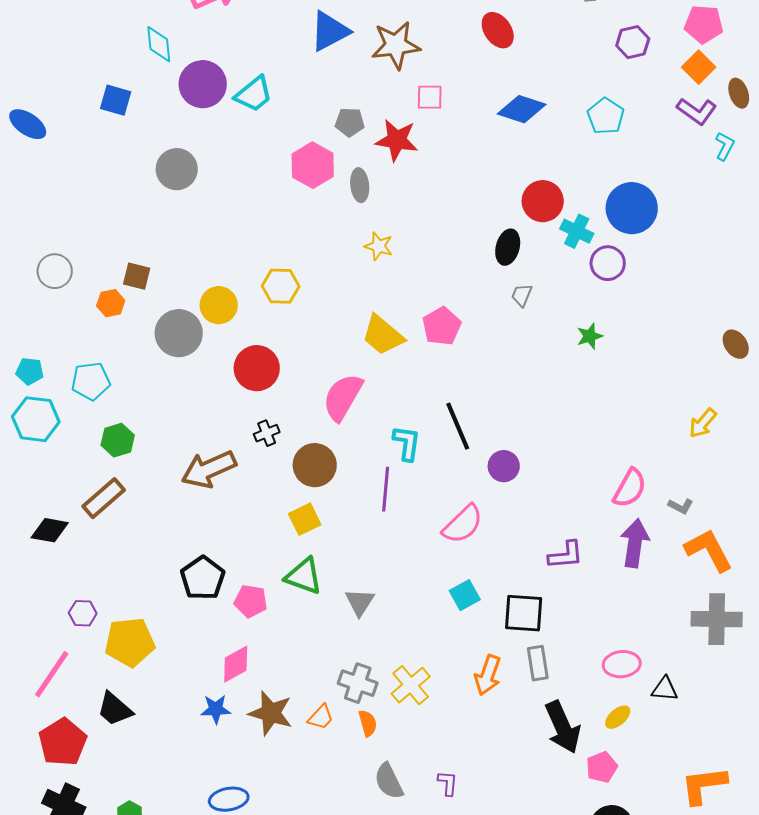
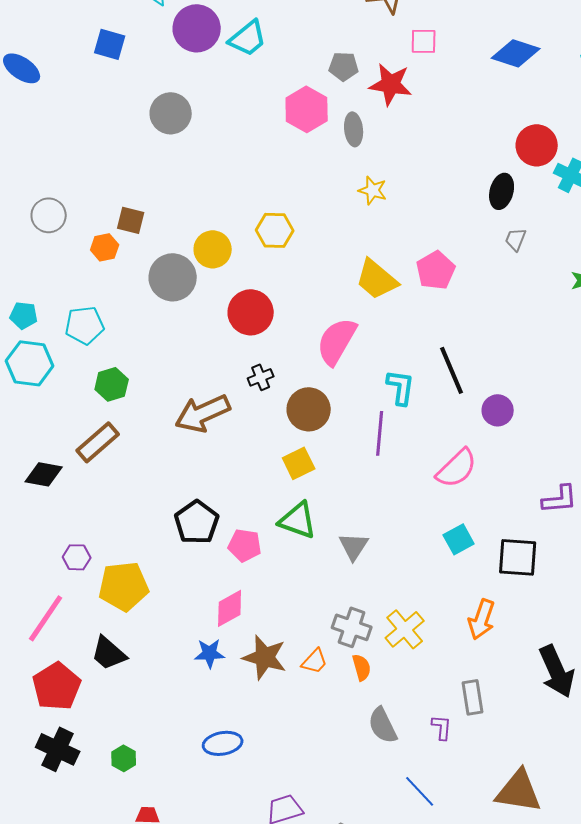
gray rectangle: (538, 663) -> (473, 697), moved

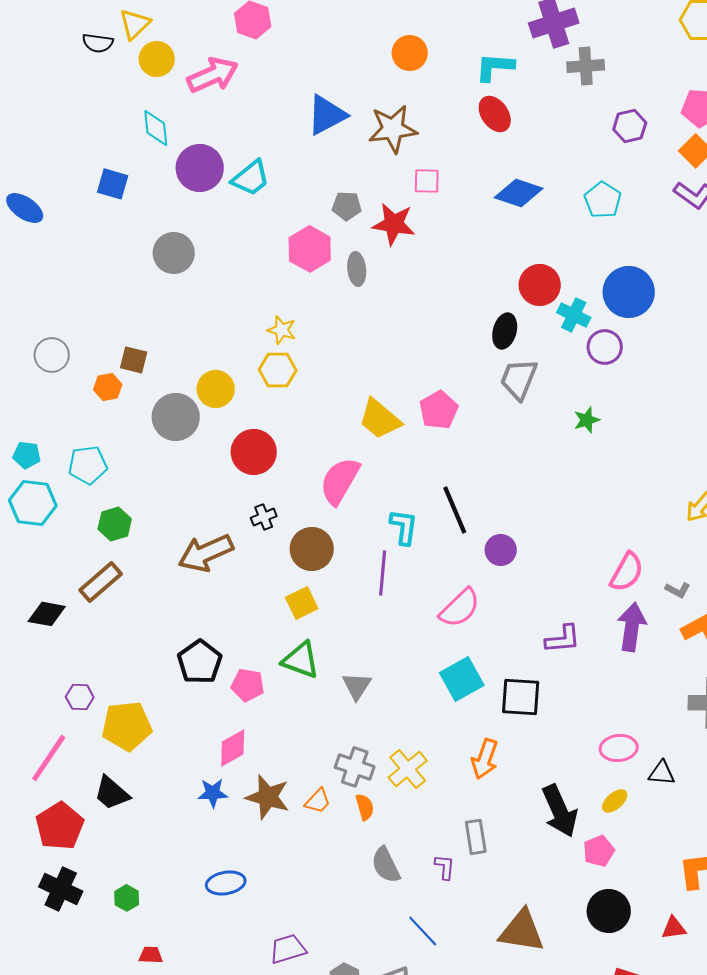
yellow star: (373, 190) -> (282, 330), moved
gray trapezoid: (516, 239) -> (519, 379), size x1.8
cyan square: (459, 539) -> (462, 679), size x1.4

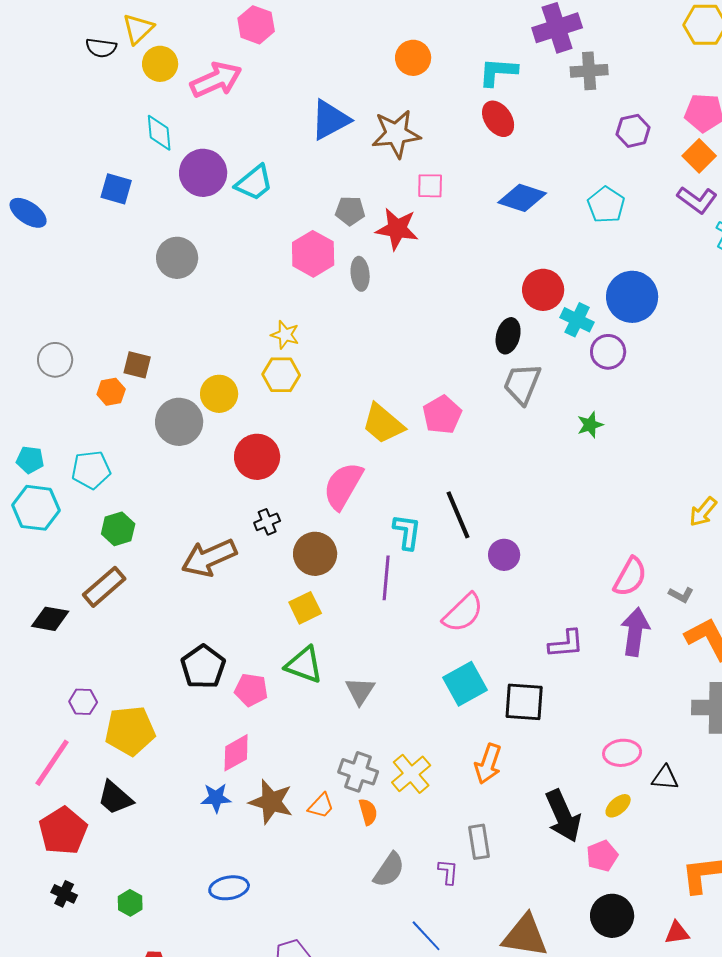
gray semicircle: (386, 865) -> (389, 870), turned -120
black cross: (61, 889) -> (64, 894), size x0.6

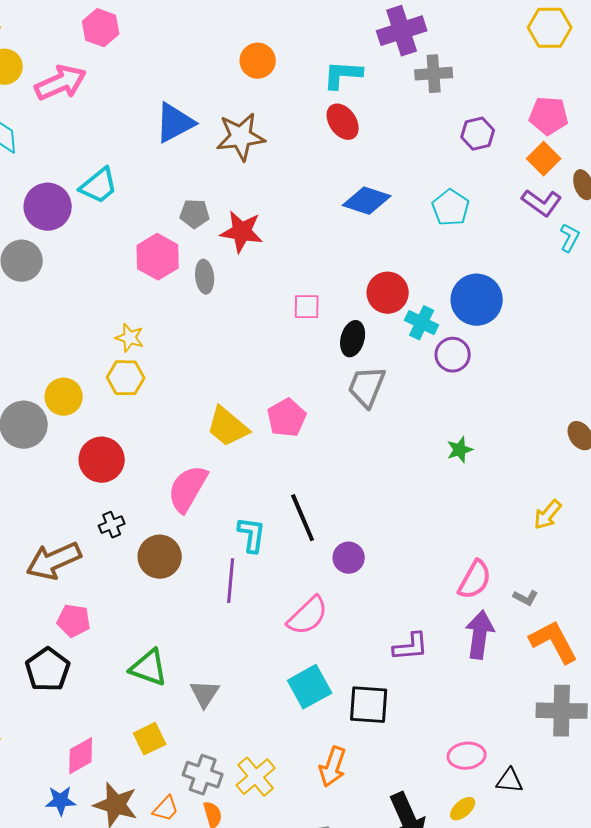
purple circle: (203, 173) -> (48, 207), moved
pink square: (430, 186) -> (307, 307), moved
green star: (590, 425) -> (460, 450), moved
yellow square: (305, 608) -> (150, 739), moved
pink pentagon: (251, 690) -> (74, 621), moved

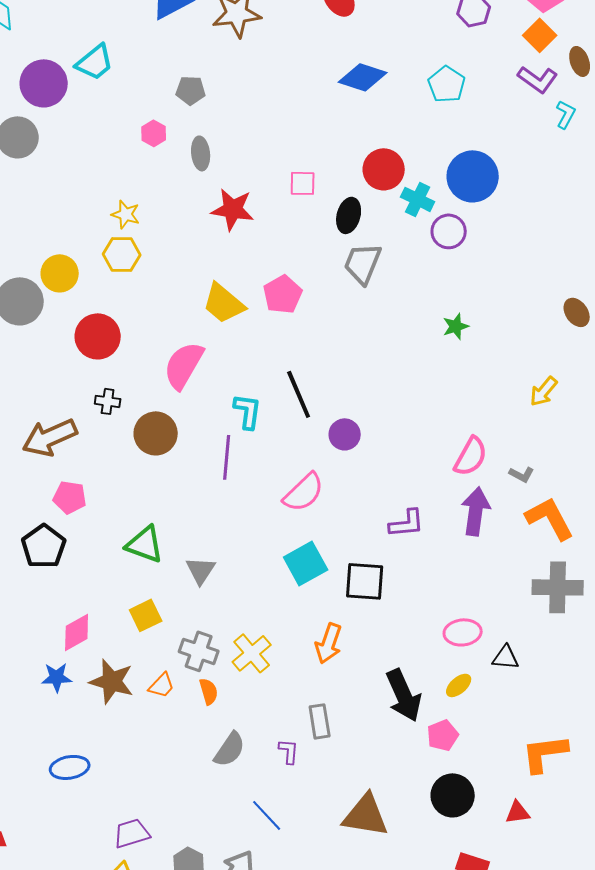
red star: (242, 232) -> (233, 209), moved
pink hexagon: (158, 257) -> (154, 133), size x0.6
black cross: (112, 525) -> (108, 401), turned 30

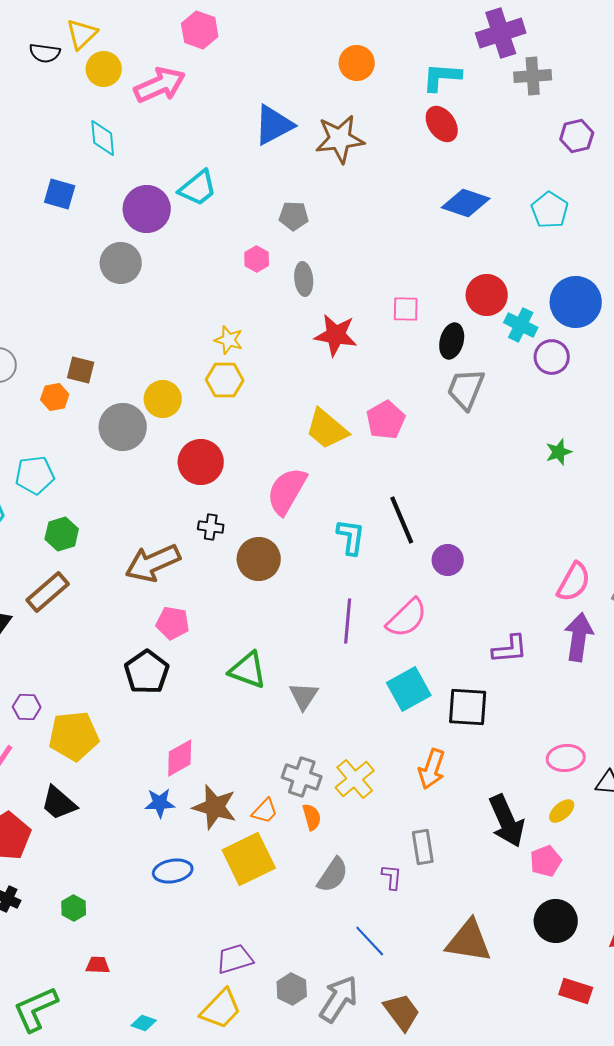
purple line: (227, 457) -> (348, 621), moved
yellow square: (146, 615) -> (249, 859), moved, size x1.6
blue ellipse: (70, 767) -> (173, 871), moved

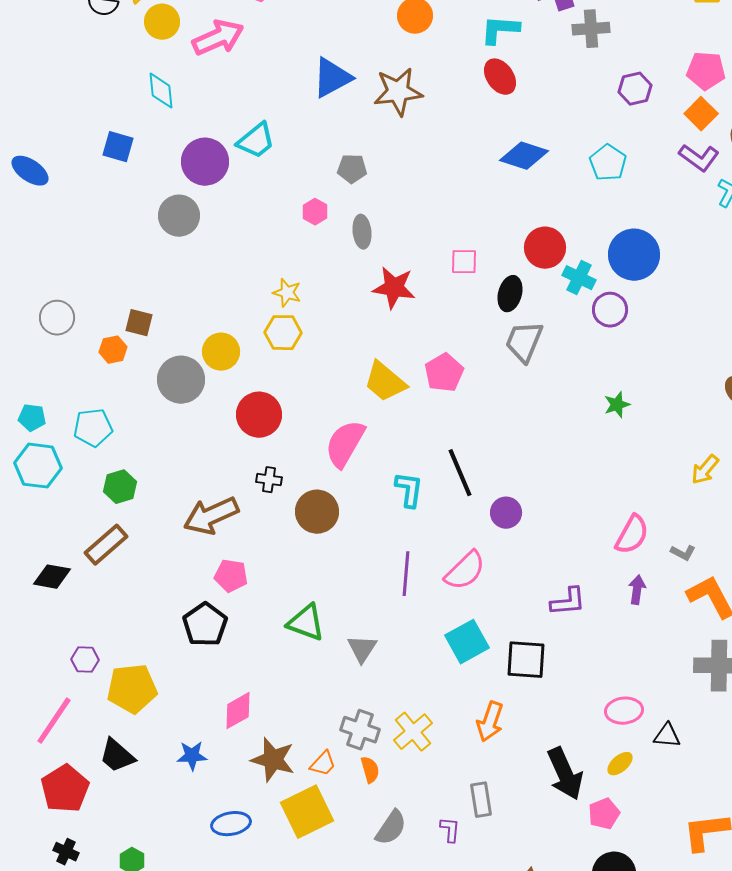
purple arrow: (579, 637) -> (637, 590), size x0.6
blue star: (160, 803) -> (192, 756), moved

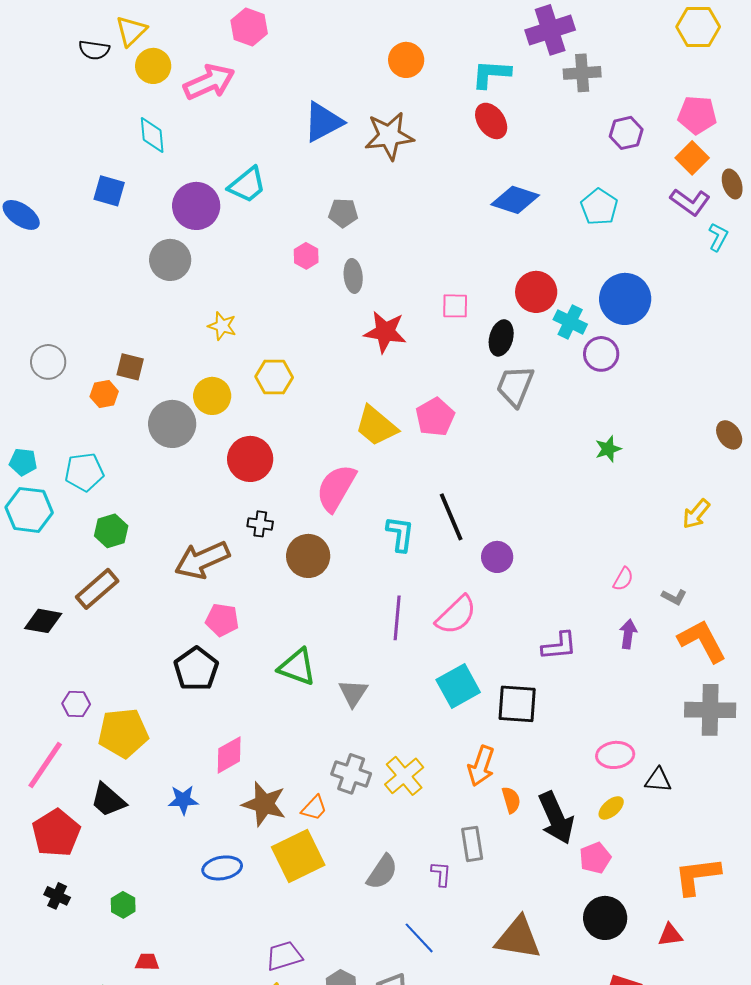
yellow star: (287, 293) -> (222, 326), moved
pink semicircle: (632, 535) -> (623, 579), size x0.6
orange semicircle: (370, 770) -> (511, 800), moved

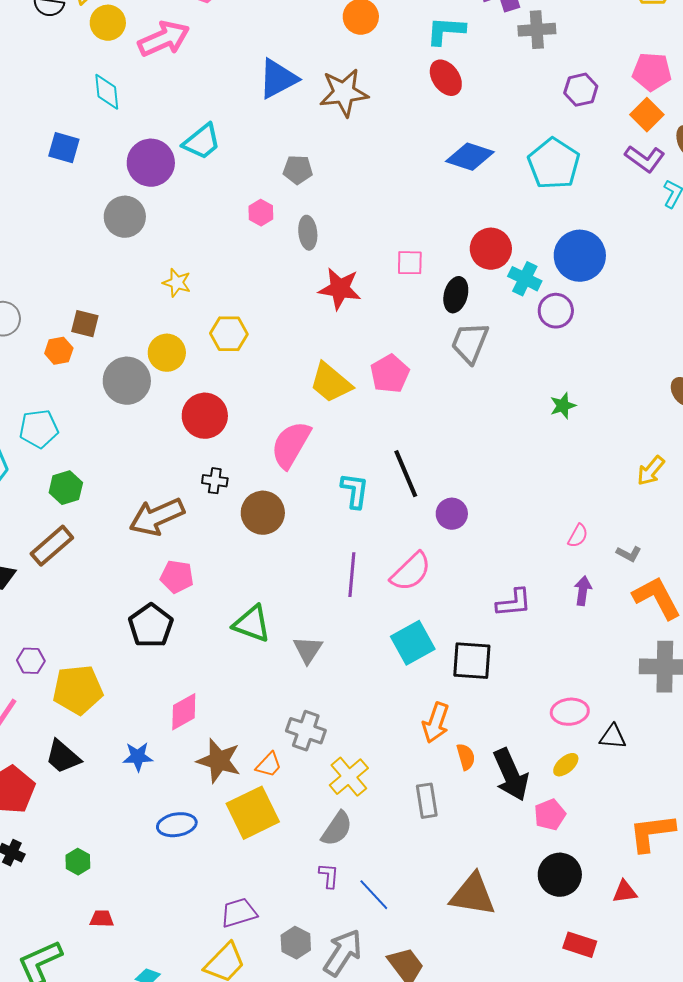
cyan pentagon: (599, 207) -> (554, 164), size x1.4
yellow cross: (404, 776) -> (349, 777), moved
purple L-shape: (441, 874) -> (329, 876), moved

